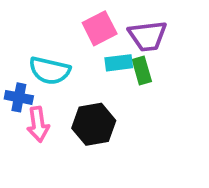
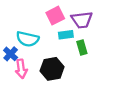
green rectangle: (142, 71) -> (82, 48), moved
blue cross: (19, 97) -> (11, 54), turned 32

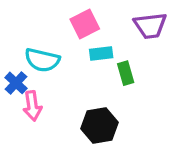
purple trapezoid: (82, 20) -> (150, 26), moved
black hexagon: (52, 69) -> (99, 125), moved

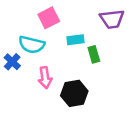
pink square: (85, 24) -> (49, 18), moved
pink arrow: (32, 106) -> (45, 78), moved

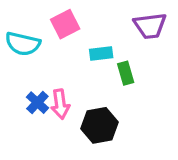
cyan semicircle: (32, 45) -> (23, 44), moved
blue cross: (12, 62) -> (37, 103), moved

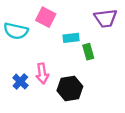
pink square: (65, 24) -> (46, 17), turned -36
blue cross: (37, 103) -> (20, 82), moved

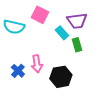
purple trapezoid: (106, 18) -> (77, 21), moved
cyan rectangle: (71, 38) -> (62, 33), turned 56

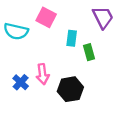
purple trapezoid: (77, 21) -> (103, 17), moved, turned -110
cyan rectangle: (62, 33) -> (72, 38), turned 48

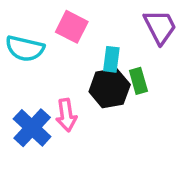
blue cross: (21, 82) -> (32, 128), size x1.5
black hexagon: (70, 89) -> (110, 88), moved

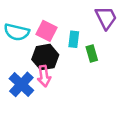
pink square: (72, 27) -> (46, 31), moved
black hexagon: (110, 88) -> (45, 57), moved

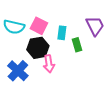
purple trapezoid: (106, 18) -> (95, 26), moved
pink arrow: (44, 76) -> (49, 64), moved

